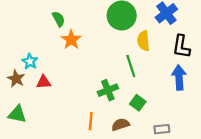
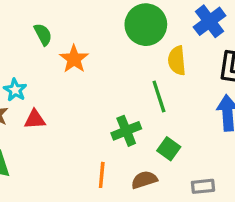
green semicircle: (59, 19) -> (43, 34), moved

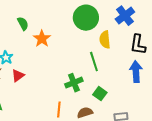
red triangle: (35, 119) -> (18, 76), turned -32

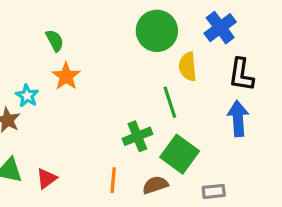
orange star: (42, 39) -> (66, 76), moved
red triangle: (18, 76) -> (47, 178), moved
green square: (100, 94) -> (180, 154), size x1.6

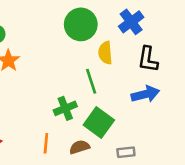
blue arrow: (238, 118) -> (145, 94), turned 80

